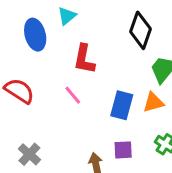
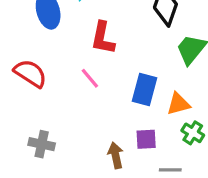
orange triangle: (153, 102) -> (178, 104), moved
gray cross: (29, 154) -> (42, 144), turned -30

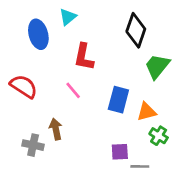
purple square: (146, 139) -> (120, 152), moved
brown arrow: (116, 155) -> (56, 129), moved

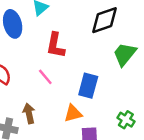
black diamond: (136, 30) -> (105, 20), turned 52
orange triangle: (147, 112) -> (73, 113), moved

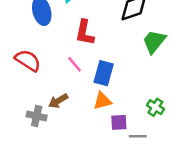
blue rectangle: (88, 86) -> (104, 73), moved
brown arrow: (29, 113) -> (58, 101), turned -108

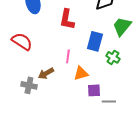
pink line: (75, 64) -> (68, 56), moved, turned 48
blue rectangle: (104, 73) -> (95, 41), moved
green cross: (155, 107) -> (113, 57), moved

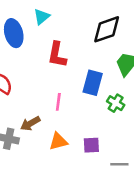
orange triangle: (81, 73) -> (58, 141), moved
gray line: (109, 101) -> (119, 164), moved

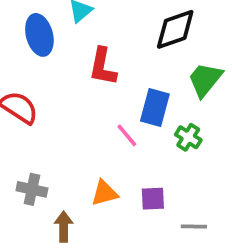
pink line: (58, 102) -> (127, 135), moved, turned -48
brown arrow: (30, 124) -> (64, 227), moved, turned 120

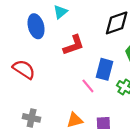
red L-shape: (103, 67) -> (74, 45), turned -120

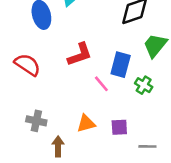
red L-shape: (74, 45) -> (80, 54), moved

